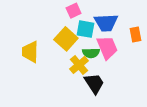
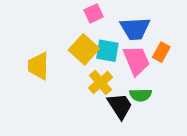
cyan square: (86, 29) -> (107, 51), moved
orange rectangle: (135, 35) -> (161, 52), moved, turned 40
green semicircle: (91, 53) -> (141, 95), moved

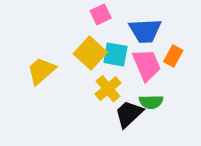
yellow trapezoid: (38, 66) -> (41, 71), turned 48
black trapezoid: (120, 106) -> (129, 114), turned -100

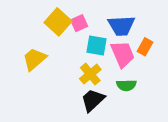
pink square: (101, 14) -> (79, 23), moved
yellow square: (90, 53) -> (58, 22), moved
black trapezoid: (129, 114) -> (93, 100), moved

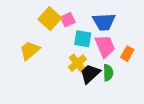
orange rectangle: (145, 47) -> (127, 54), moved
green semicircle: (126, 85) -> (108, 73), turned -91
black trapezoid: (93, 100) -> (90, 74), moved

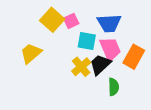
orange rectangle: (127, 54) -> (134, 57), size x1.5
green semicircle: (108, 73) -> (114, 87), moved
black trapezoid: (90, 74) -> (100, 64), moved

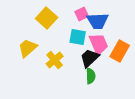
pink square: (71, 21) -> (82, 14), moved
yellow cross: (81, 67) -> (55, 60), moved
green semicircle: (114, 87) -> (91, 76), moved

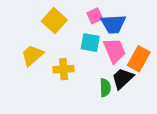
black trapezoid: (90, 58) -> (123, 78), moved
yellow cross: (55, 60) -> (64, 69), turned 36

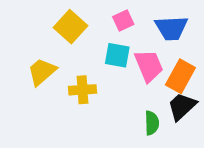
blue trapezoid: (113, 24) -> (171, 28), moved
black trapezoid: (123, 78) -> (182, 106), moved
green semicircle: (105, 88) -> (152, 123), moved

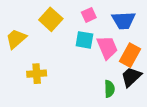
yellow trapezoid: (42, 72) -> (16, 39), moved
yellow cross: (83, 90) -> (37, 74), moved

